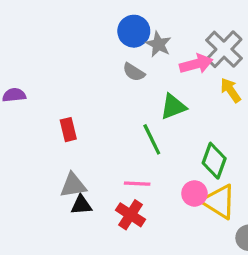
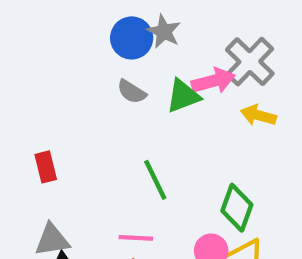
gray star: (158, 44) -> (164, 32), moved
yellow arrow: (231, 90) -> (258, 115), turned -40
green triangle: (173, 107) -> (183, 96), moved

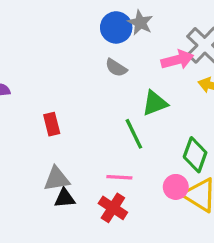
green triangle: (183, 96) -> (155, 103), moved

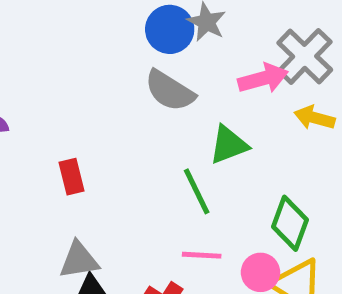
gray semicircle: (116, 68) -> (170, 91), size x1.5
pink line: (119, 177) -> (202, 255), moved

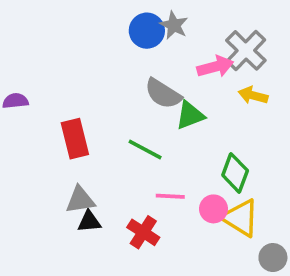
gray semicircle: (170, 91) -> (163, 94), moved
red rectangle: (72, 177) -> (75, 139), size x1.5
green line: (197, 191) -> (145, 149), moved, turned -36

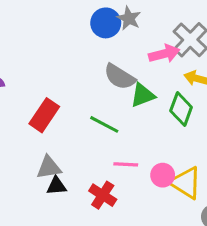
red rectangle: (75, 139) -> (44, 115), turned 48
green diamond: (235, 173) -> (181, 109), moved

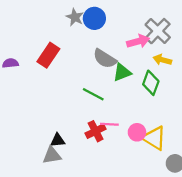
gray star: (129, 18) -> (75, 17), moved
red rectangle: (44, 115) -> (48, 55), moved
gray triangle: (49, 167) -> (52, 155), moved
red cross: (103, 195) -> (96, 131), moved, turned 30

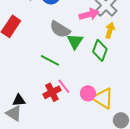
yellow arrow: (162, 60) -> (110, 30), turned 91
green triangle: (122, 72) -> (75, 41), turned -36
pink line: (109, 124) -> (64, 86), turned 49
gray triangle: (52, 155) -> (14, 113), turned 42

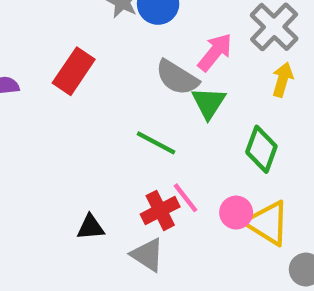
pink arrow: (89, 14) -> (215, 52), moved, turned -36
green diamond: (100, 50) -> (261, 149), moved
gray triangle: (14, 113) -> (148, 255), moved

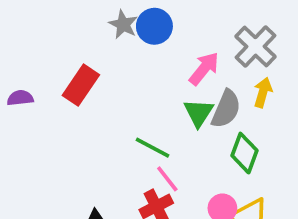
gray semicircle: (177, 77) -> (226, 109), moved, turned -99
pink line: (185, 198) -> (167, 179), moved

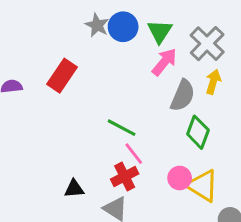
green triangle: (199, 113) -> (160, 31), moved

